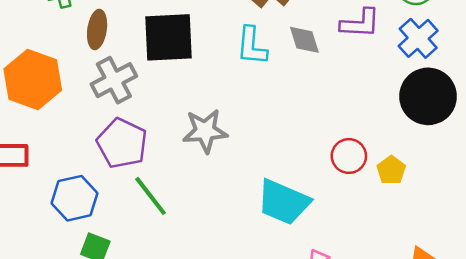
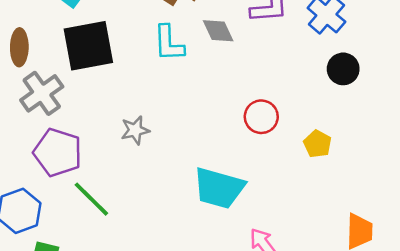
black circle: (428, 96) -> (343, 69), size x0.6
gray star: (205, 131) -> (135, 130), size x0.7
red circle: (349, 156) -> (261, 117), moved

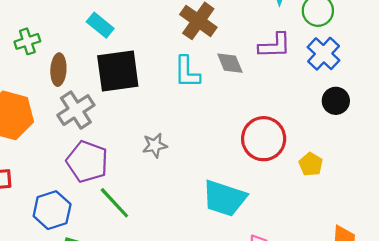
red circle: (261, 117) -> (264, 139), size x1.5

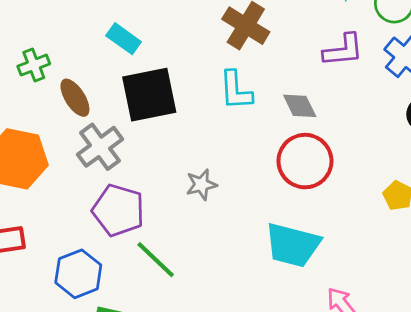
gray diamond: (230, 63) -> (300, 106), moved
brown ellipse: (58, 70) -> (75, 98), turned -32
red circle: (264, 139) -> (305, 161), moved

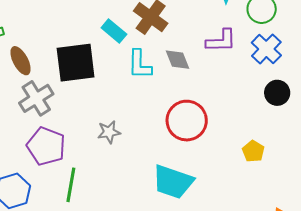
cyan rectangle: (124, 39) -> (114, 31), moved
gray diamond: (300, 106) -> (178, 60), moved
green line: (156, 260) -> (71, 185), turned 52

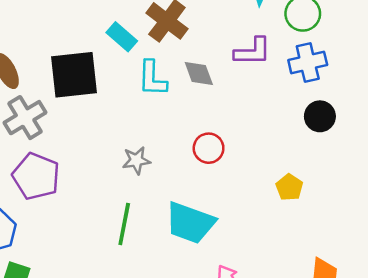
blue cross: (266, 49) -> (308, 63), turned 32
red circle: (187, 121) -> (209, 148), size x0.6
gray star: (109, 132) -> (136, 160), moved
green line: (71, 185) -> (124, 224), moved

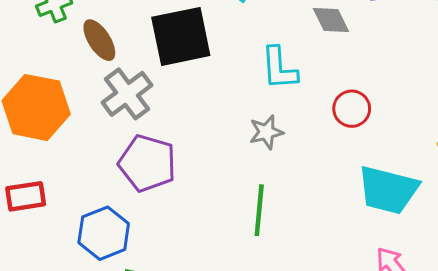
cyan L-shape: (152, 78) -> (279, 68), moved
cyan trapezoid: (190, 223) -> (388, 190), moved

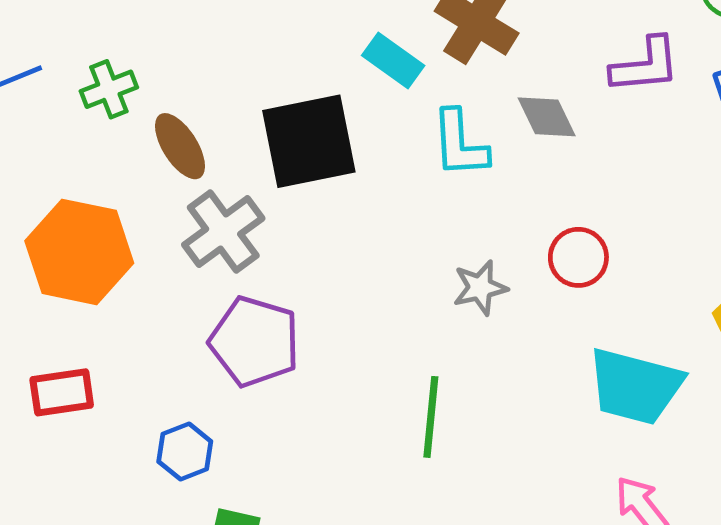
cyan L-shape: (279, 68) -> (460, 144), moved
gray star: (266, 132) -> (480, 288), moved
blue hexagon: (104, 233) -> (185, 451), size x0.7

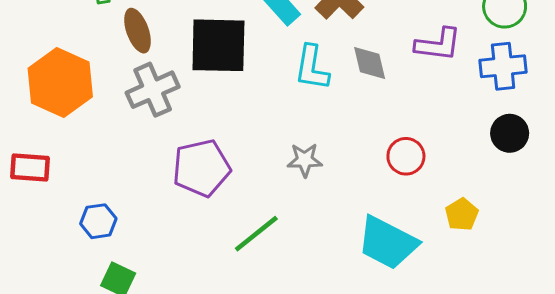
red circle: (578, 257) -> (406, 156), moved
purple pentagon: (255, 342) -> (201, 168), moved, turned 30
green line: (431, 417) -> (256, 234), turned 33

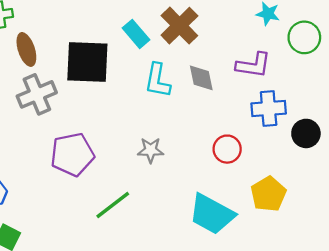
blue cross: (503, 66) -> (269, 108), moved
yellow pentagon: (462, 214) -> (268, 194), size x1.4

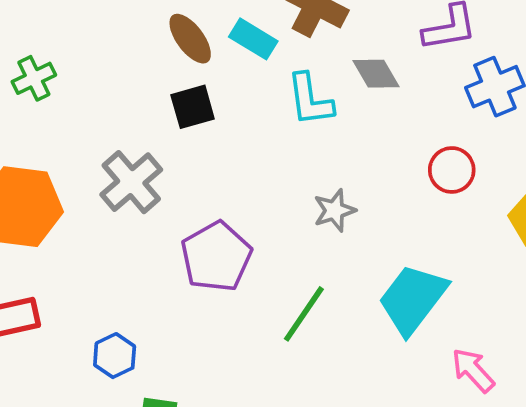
brown ellipse: (26, 49) -> (190, 39), moved
black square: (87, 62) -> (193, 107), size x0.6
cyan trapezoid: (212, 214) -> (413, 299), moved, turned 117

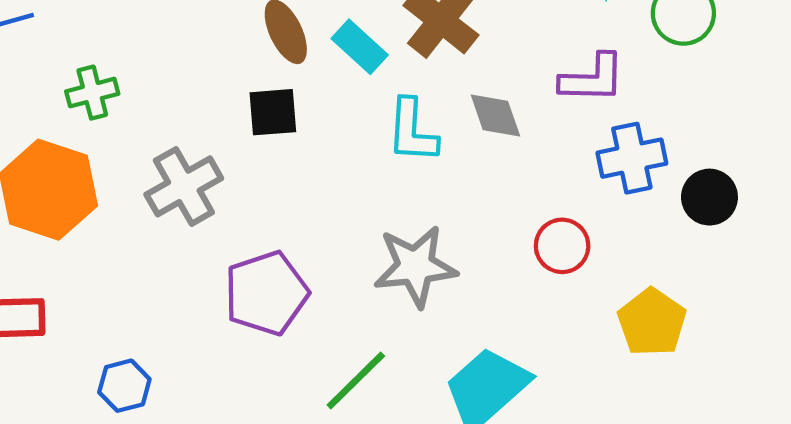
green cross: (34, 78) -> (92, 93), moved
gray star: (334, 210) -> (415, 266), size x1.6

